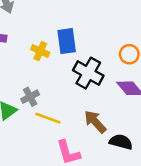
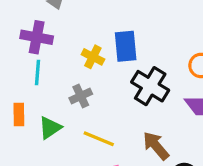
gray cross: (30, 97) -> (81, 96), moved

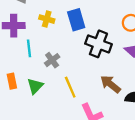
yellow cross: (93, 57) -> (47, 19), moved
cyan line: (38, 72) -> (29, 48), moved
yellow line: (99, 139) -> (70, 87), turned 55

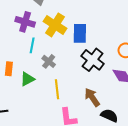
yellow cross: (47, 19) -> (55, 25), size x1.6
gray cross: (52, 60) -> (49, 61), turned -32

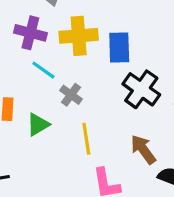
yellow cross: (55, 25) -> (79, 36), turned -35
cyan line: (32, 45) -> (43, 70), turned -63

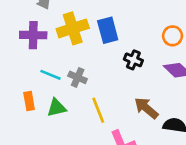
cyan line: (43, 70) -> (51, 75), moved
black cross: (141, 89) -> (133, 60), size x0.6
green triangle: (38, 124) -> (57, 108), turned 30

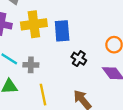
gray cross: (78, 77) -> (31, 65), turned -32

